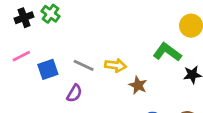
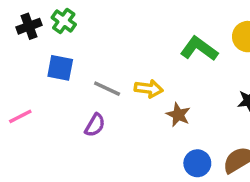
green L-shape: (167, 52) -> (199, 49), moved
pink line: (21, 56) -> (20, 116), moved
blue square: (48, 69) -> (60, 68), moved, turned 30

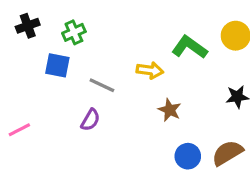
green cross: (64, 21) -> (74, 32), moved, turned 30
yellow arrow: (149, 89) -> (150, 70), moved
pink line: (20, 116) -> (19, 130), moved

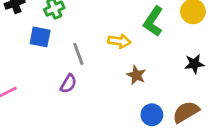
green L-shape: (189, 47) -> (153, 21), turned -92
gray line: (102, 85) -> (78, 54), turned 45

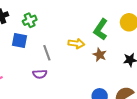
brown star: (136, 75) -> (100, 55), moved
purple semicircle: (68, 84) -> (40, 74), turned 56

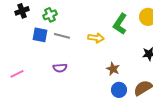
gray line: (47, 53) -> (62, 36), moved, turned -56
brown star: (100, 55) -> (113, 69), moved

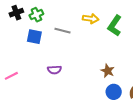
green cross: (50, 15) -> (36, 15), moved
gray line: (62, 36) -> (62, 31), moved
yellow arrow: (96, 38) -> (91, 19), moved

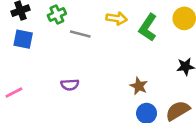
green cross: (36, 15) -> (57, 15), moved
blue square: (34, 37) -> (23, 39), moved

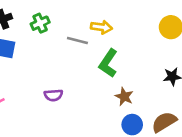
green L-shape: (148, 27) -> (108, 63), moved
gray line: (80, 34) -> (77, 41), moved

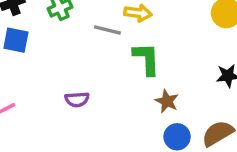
green L-shape: (108, 63) -> (146, 59), turned 144

